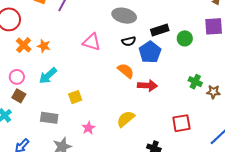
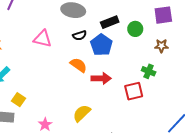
brown star: (213, 92) -> (161, 46), moved
yellow square: (75, 97) -> (18, 100), moved, turned -32
red square: (181, 123) -> (134, 91), moved

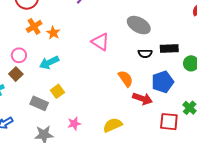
black semicircle: (80, 35) -> (145, 54), moved
blue pentagon: (101, 45) -> (163, 82), moved

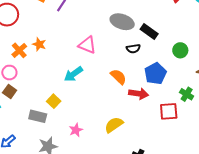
orange cross: (34, 26) -> (19, 50), moved
black rectangle: (169, 49) -> (149, 32), moved, turned 48
cyan arrow: (49, 62) -> (73, 74), moved

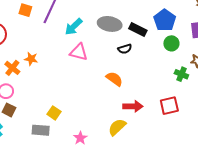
blue pentagon: (155, 73) -> (165, 20), moved
cyan arrow: (73, 74) -> (74, 27), moved
red arrow: (139, 94) -> (133, 106), moved
green cross: (187, 94) -> (181, 74), moved

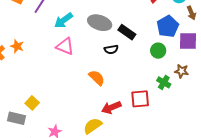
blue pentagon: (165, 20) -> (168, 26), moved
red arrow: (133, 106) -> (111, 107), turned 150
red square: (169, 106) -> (140, 99), moved

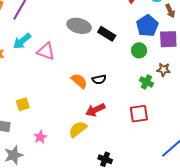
cyan arrow: (64, 20) -> (22, 41), moved
black semicircle: (111, 49) -> (99, 79), moved
red square: (140, 99) -> (139, 114), moved
yellow square: (32, 103) -> (23, 104), moved, turned 32

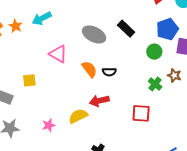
gray ellipse: (79, 26) -> (94, 34), moved
pink triangle: (46, 51) -> (58, 54), moved
pink star: (40, 137) -> (49, 125), moved

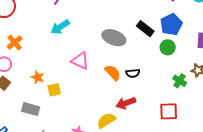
orange star: (15, 26) -> (38, 77), moved
blue pentagon: (167, 29) -> (171, 24), moved
green circle: (154, 52) -> (168, 47), moved

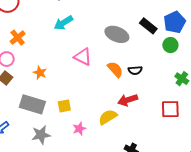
yellow square: (54, 90) -> (64, 106), moved
gray rectangle: (31, 109) -> (32, 104), size x1.4

